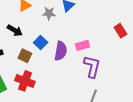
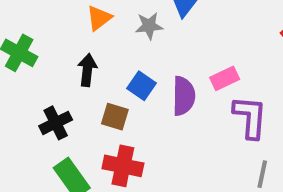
black arrow: (15, 30) -> (87, 70), turned -105

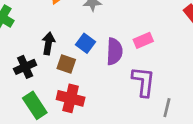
black arrow: (87, 70) -> (48, 43), moved
purple L-shape: (250, 117) -> (143, 82), moved

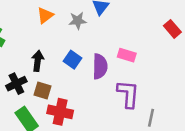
pink rectangle: (143, 40) -> (127, 55), turned 42
brown square: (66, 64) -> (43, 90), moved

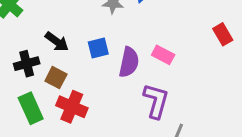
blue square: (73, 60) -> (98, 48), turned 30
black arrow: (38, 61) -> (57, 42), turned 108

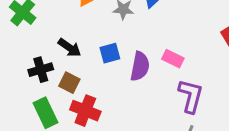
purple L-shape: (156, 101) -> (191, 96), moved

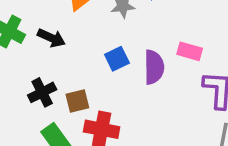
black arrow: (70, 48) -> (51, 38), moved
brown square: (69, 83) -> (77, 101), turned -30

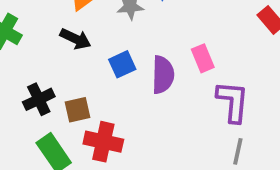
black arrow: (51, 38) -> (75, 39), moved
pink rectangle: (190, 51) -> (203, 58), turned 50

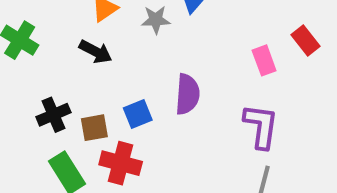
pink rectangle: (203, 58) -> (264, 60), moved
blue square: (122, 64) -> (138, 114), moved

